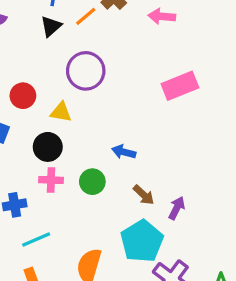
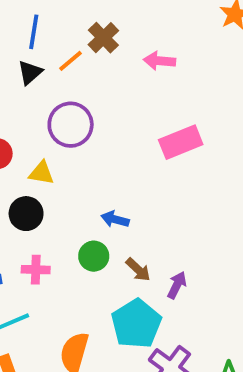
pink cross: (51, 180) -> (36, 270), moved
green circle: (92, 182) -> (94, 256), moved

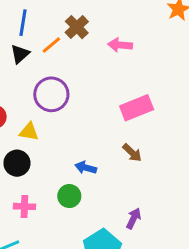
brown arrow: (138, 270) -> (132, 153), moved

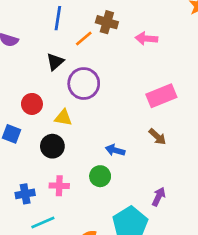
brown cross: (77, 27) -> (107, 22), turned -30
black triangle: (20, 54) -> (55, 62), moved

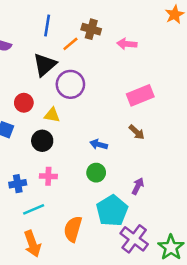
black triangle: (55, 62) -> (45, 65), size x1.5
green circle: (100, 176) -> (96, 173), moved

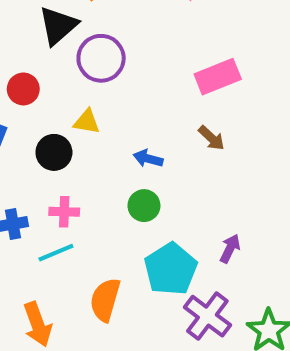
yellow triangle: (52, 115) -> (87, 122), moved
purple arrow: (138, 186) -> (230, 249), moved
cyan line: (34, 209) -> (56, 253), moved

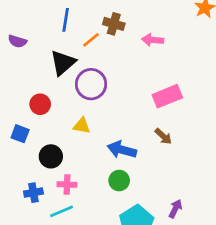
black circle: (54, 152) -> (51, 156), moved
blue arrow: (148, 159) -> (122, 150), size x1.5

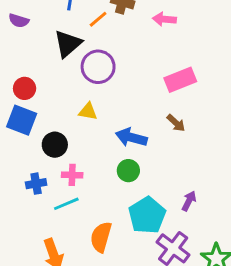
red circle: (40, 104) -> (25, 88), moved
blue square: (20, 134) -> (22, 120), size x1.5

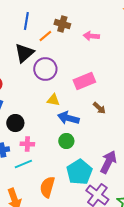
pink rectangle: (180, 80) -> (84, 81), moved
yellow triangle: (88, 111) -> (53, 100), moved
purple arrow: (189, 201) -> (108, 162), size x1.6

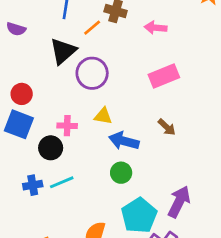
pink rectangle: (84, 81) -> (164, 76), moved
pink cross: (27, 144) -> (67, 126), moved
cyan line: (23, 164) -> (62, 182), moved

